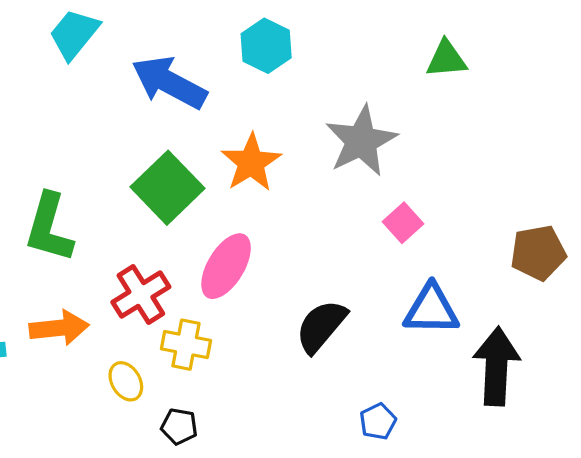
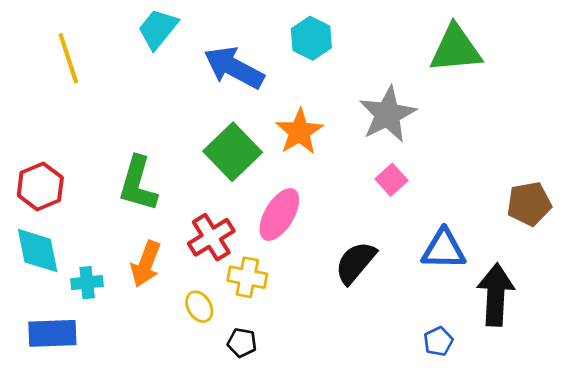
green triangle: (446, 59) -> (456, 49), size x1.6
pink square: (403, 223) -> (392, 180), moved
orange arrow: (59, 328) -> (146, 264), turned 117
blue pentagon: (378, 421) -> (438, 341), moved

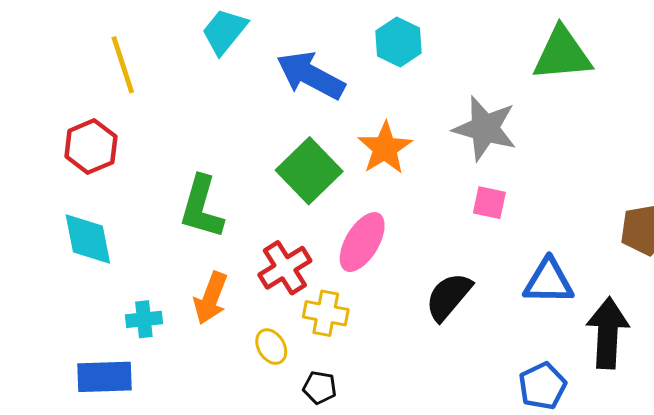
gray star: (388, 114) -> (485, 128), turned -30
pink square: (392, 180) -> (489, 203), turned -36
red hexagon: (40, 186) -> (91, 147), moved
cyan diamond: (38, 251) -> (88, 239), moved
blue pentagon: (438, 341) -> (542, 386), size x1.4

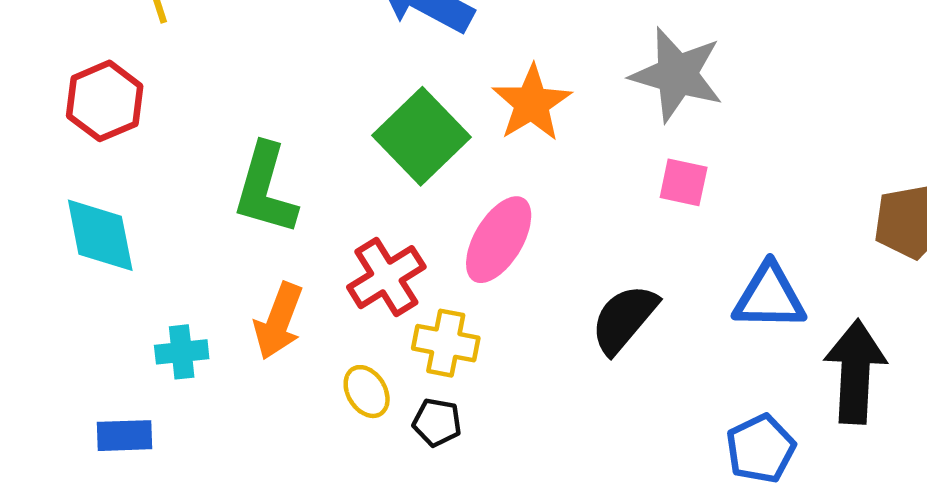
blue rectangle: (105, 377) -> (124, 436), size x0.7
black pentagon: (320, 387) -> (437, 422), moved

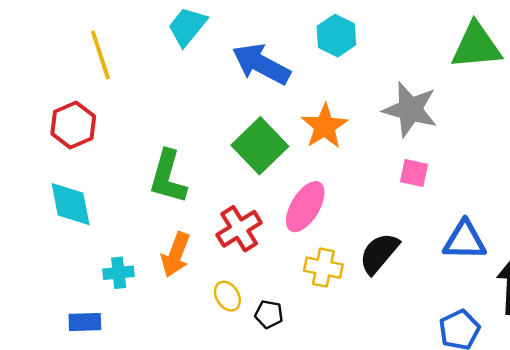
yellow cross: (446, 343) -> (323, 268), moved

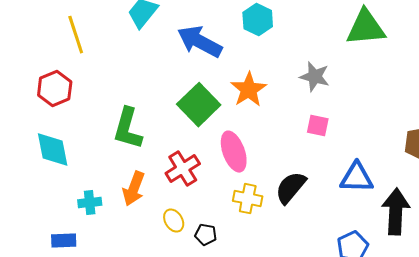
gray star: (410, 109) -> (315, 77), size x0.7
pink ellipse: (305, 207) -> (234, 152), turned -51

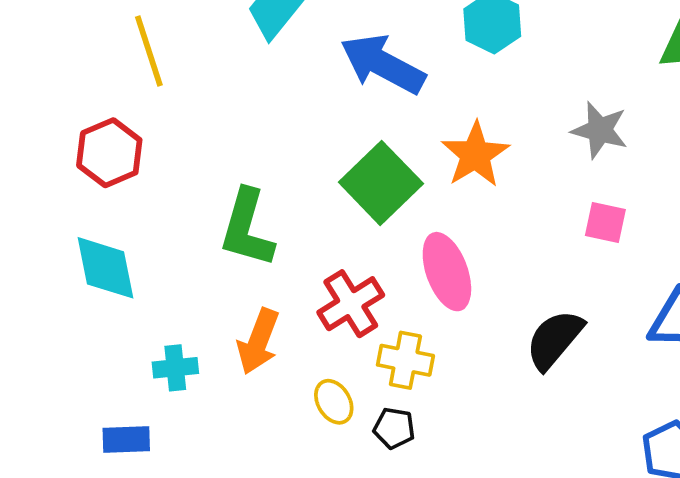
yellow cross: (248, 199) -> (405, 360), moved

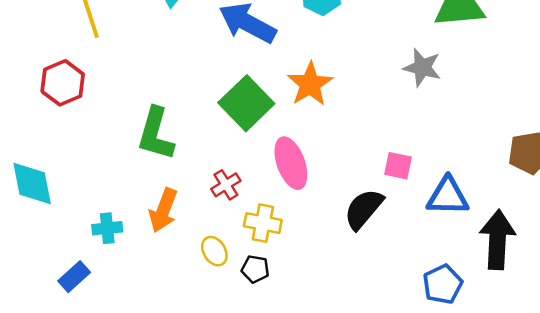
gray star: (600, 130) -> (422, 68), moved
pink square: (605, 223) -> (398, 166), moved
cyan diamond: (106, 268) -> (32, 184), moved
red cross: (351, 304) -> (226, 185), size x0.7
blue rectangle: (126, 439) -> (74, 277), turned -40

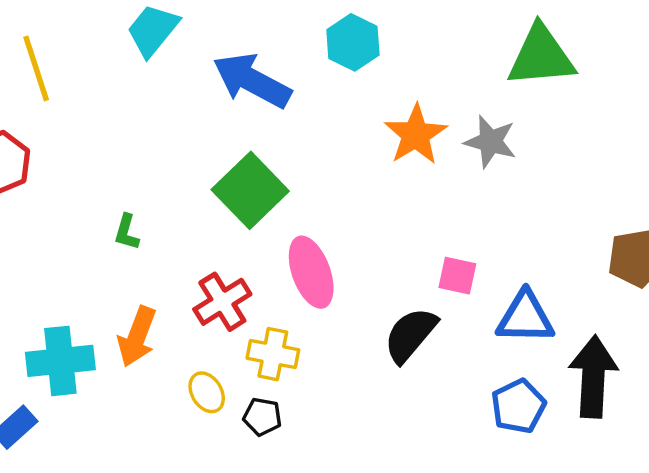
orange star: (310, 84) -> (416, 135), moved
green L-shape: (156, 134) -> (127, 232), size x0.5
red cross: (226, 185) -> (222, 302), size x1.4
cyan cross: (107, 228) -> (60, 361), size x1.6
blue pentagon: (443, 284) -> (518, 406), moved

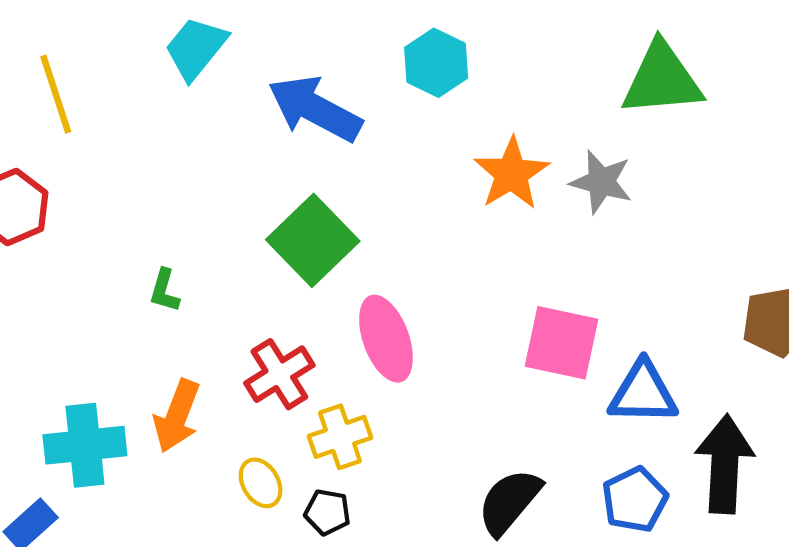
pink square: (457, 276) -> (562, 343), size x1.6
black semicircle: (410, 335) -> (509, 502), moved
yellow cross: (273, 354) -> (340, 437), turned -30

